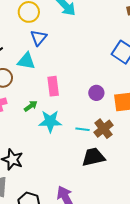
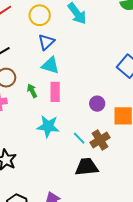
cyan triangle: (26, 61) -> (50, 65), moved
green arrow: (31, 106) -> (32, 91), moved, turned -88
cyan line: (83, 129) -> (79, 138), turned 32

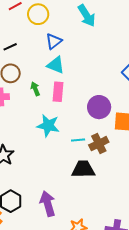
yellow circle: (40, 15) -> (38, 14), moved
purple circle: (97, 104) -> (99, 107), size x1.5
cyan line: (79, 138) -> (78, 140), turned -56

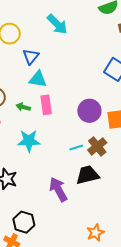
green arrow: (35, 89) -> (23, 107), turned -40
cyan star: (48, 126) -> (29, 141), moved
purple arrow: (48, 204) -> (58, 189), moved

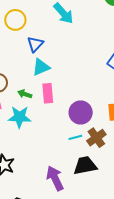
cyan triangle: (38, 79) -> (41, 67), turned -36
purple circle: (89, 111) -> (81, 112), moved
cyan star: (29, 141) -> (20, 117), moved

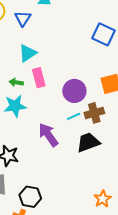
blue triangle: (35, 44) -> (23, 18), moved
brown cross: (96, 138) -> (94, 113), turned 30
purple arrow: (55, 178) -> (48, 135), moved

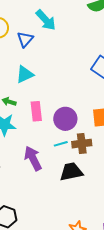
pink rectangle: (39, 78) -> (36, 111), moved

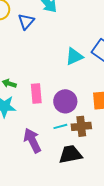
cyan triangle: (25, 74) -> (74, 56), moved

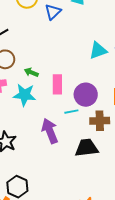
cyan line: (60, 126) -> (71, 112), moved

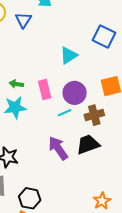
cyan triangle: (98, 50) -> (69, 55), moved
purple arrow: (50, 131) -> (58, 148), moved

